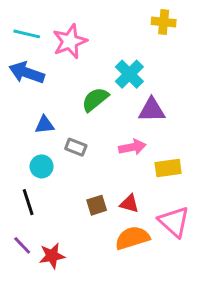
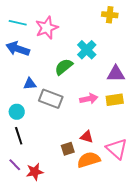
purple triangle: (152, 110) -> (116, 74), moved
gray rectangle: (76, 147) -> (51, 99), size x1.6
cyan circle: (42, 166) -> (17, 112), moved
yellow rectangle: (168, 168) -> (115, 100), moved
brown square: (97, 205) -> (68, 149), moved

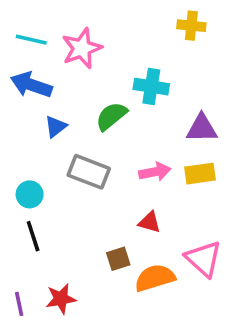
cyan cross: (87, 50) -> (151, 87), turned -36
blue triangle: (30, 84) -> (56, 127), moved, turned -32
red triangle: (87, 137) -> (150, 222), moved
purple line: (15, 165) -> (19, 304), moved, turned 32

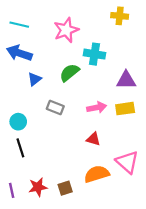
pink star: (82, 48) -> (66, 30), moved
gray rectangle: (89, 172) -> (55, 107), size x0.7
brown square: (118, 259) -> (65, 188), moved

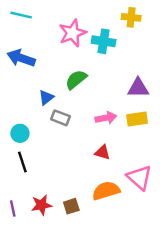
cyan line: (19, 25) -> (21, 15), moved
cyan cross: (95, 54) -> (104, 41), moved
blue triangle: (35, 79) -> (46, 97), moved

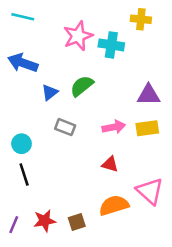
blue triangle: (46, 97) -> (50, 92), moved
purple line: (13, 209) -> (14, 225), turned 35

